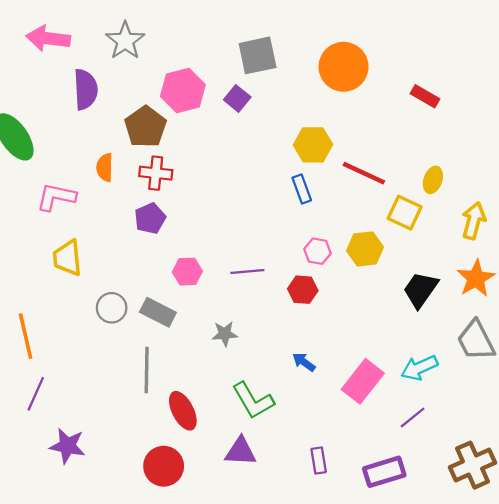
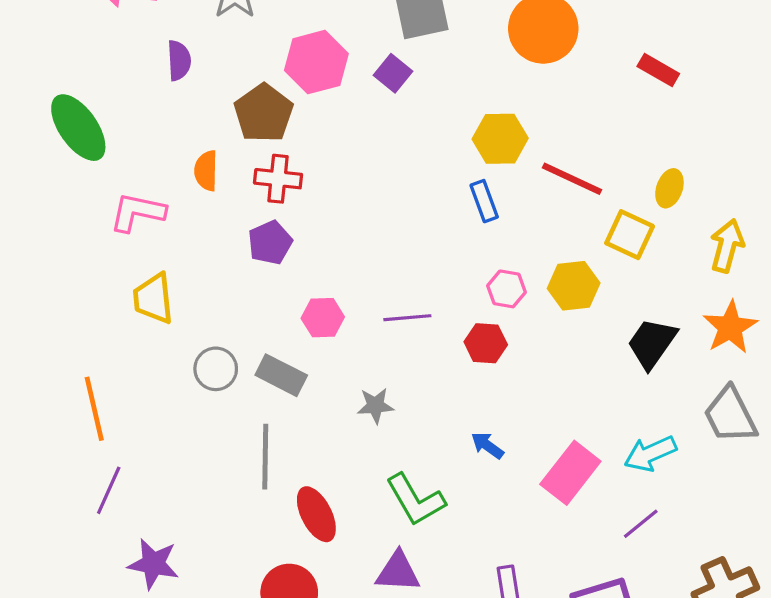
purple semicircle: (86, 89) -> (179, 60), size x0.7

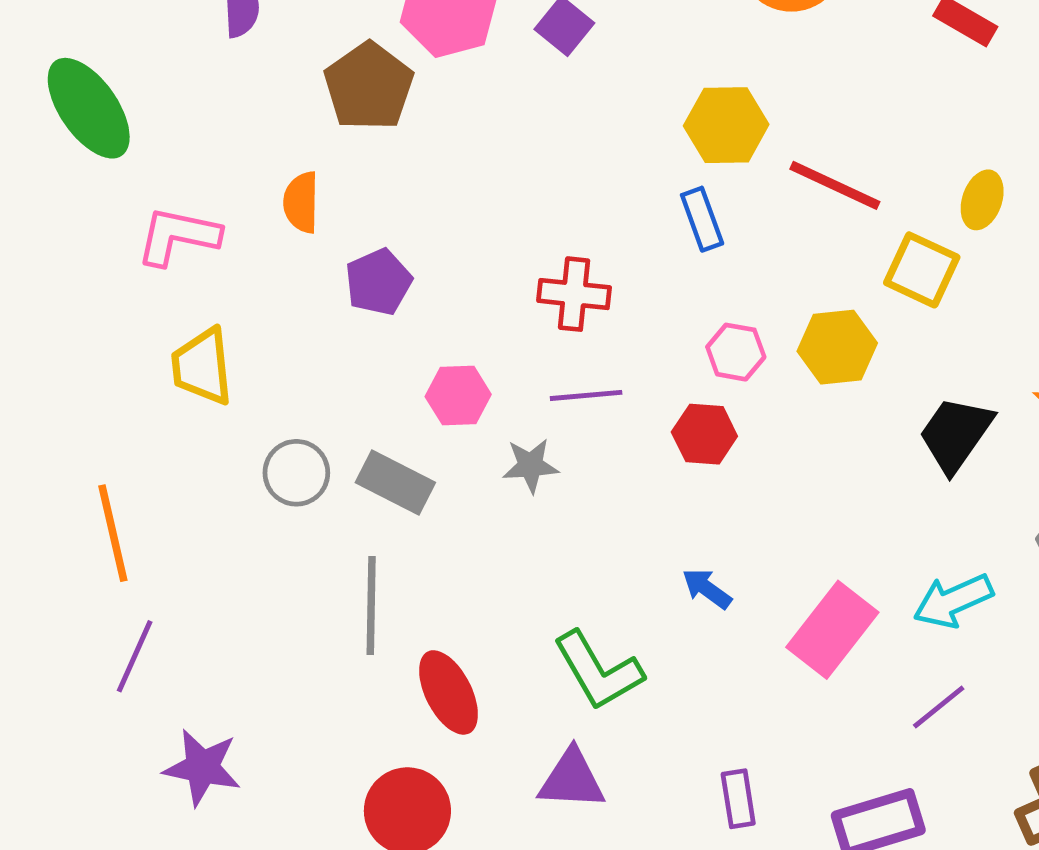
orange semicircle: (206, 171) -> (301, 202), moved
red cross: (278, 179) -> (574, 294), moved
gray star: (375, 406) -> (531, 466), moved

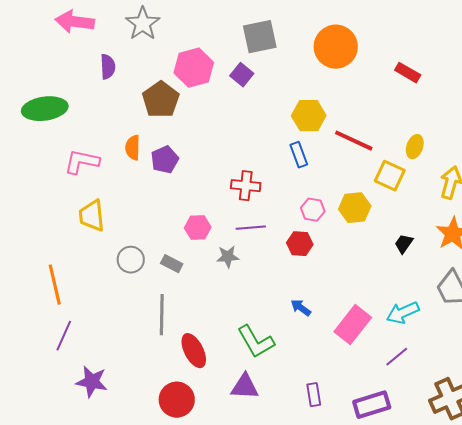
green ellipse: (89, 108) -> (45, 109), turned -63
purple pentagon: (378, 282) -> (165, 160), moved
black trapezoid: (956, 434) -> (404, 244), size x0.6
gray rectangle: (395, 482) -> (172, 264), size x0.7

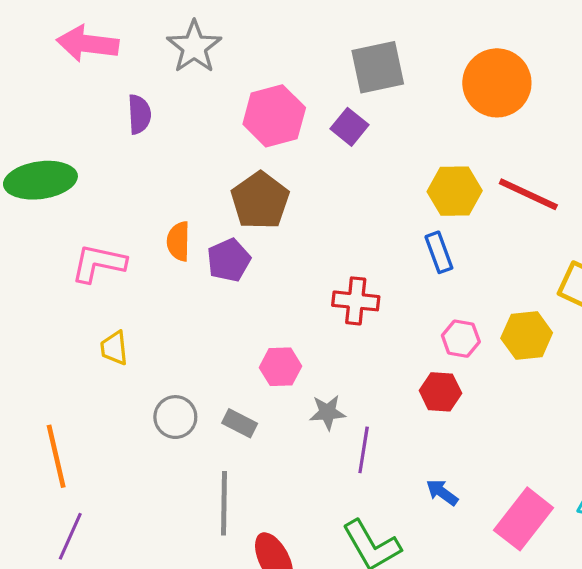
brown pentagon: (161, 100) -> (260, 201), moved
red line: (354, 141) -> (528, 194), moved
yellow trapezoid: (92, 216) -> (114, 348), size x0.7
purple line: (251, 228) -> (364, 450), moved, turned -76

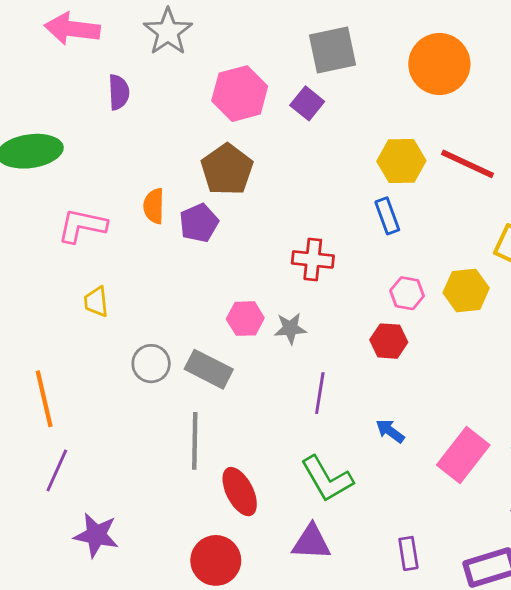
gray star: (328, 412) -> (290, 328), moved
gray rectangle: (240, 423) -> (209, 369), size x1.5

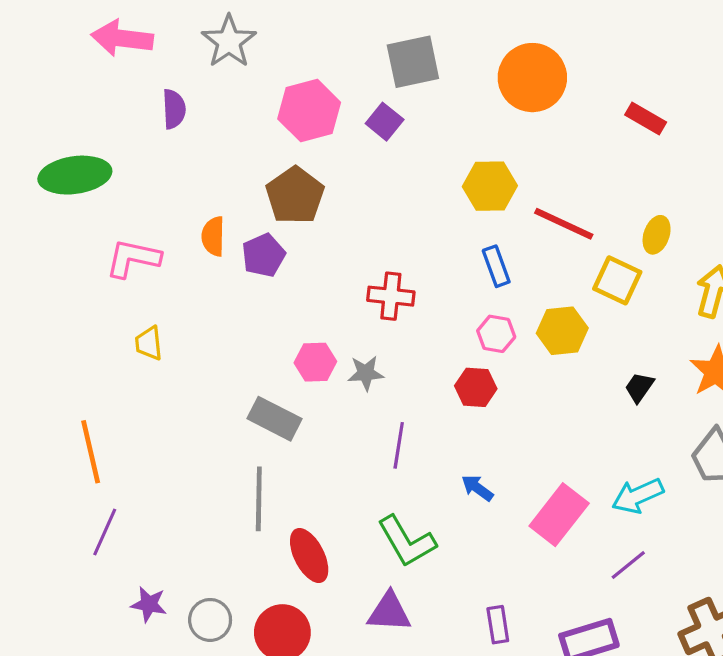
red line: (468, 164) -> (564, 224), moved
blue rectangle: (387, 216) -> (496, 266), moved
gray circle: (151, 364) -> (210, 620), moved
purple star: (96, 535) -> (149, 604), size x0.7

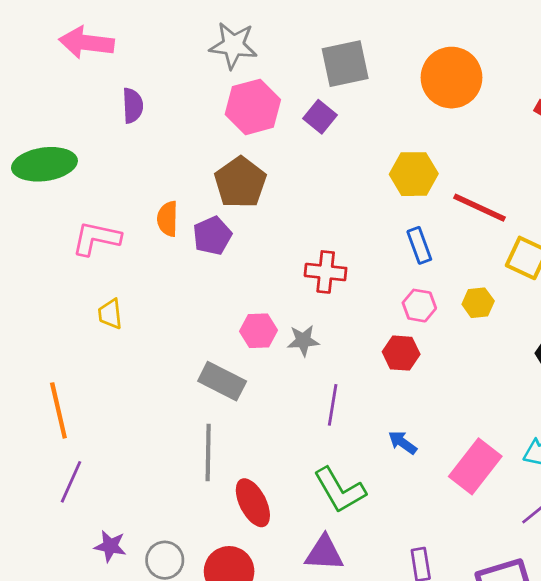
gray star: (229, 41) -> (233, 45), moved, turned -30
yellow hexagon: (562, 331) -> (478, 303), size x0.7

